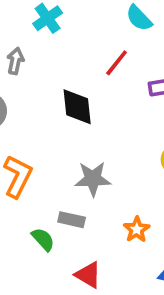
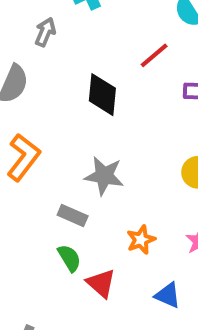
green semicircle: (43, 239) -> (69, 258), moved
red triangle: (88, 275) -> (101, 283), moved

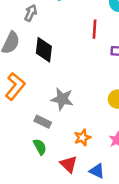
red line: (154, 55) -> (94, 29), turned -48
black diamond: (102, 95) -> (44, 50), moved
red triangle: (101, 283) -> (69, 164), moved

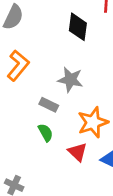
black diamond: (44, 50) -> (78, 27), moved
orange star: (82, 138) -> (93, 122), size x1.6

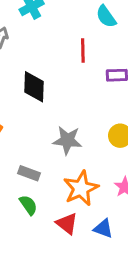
black diamond: (78, 27) -> (34, 87), moved
gray star: (70, 80) -> (67, 140), moved

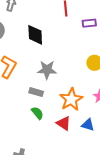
gray star: (67, 140) -> (47, 70), moved

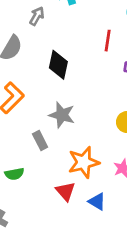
gray rectangle: (36, 92) -> (40, 141), turned 32
green semicircle: (37, 113) -> (14, 174), moved, turned 104

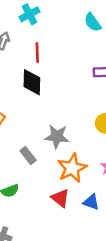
red line: (108, 41) -> (37, 53), moved
gray star: (62, 115) -> (57, 137), moved

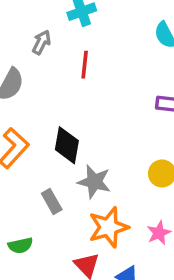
black diamond: (32, 82) -> (67, 145), moved

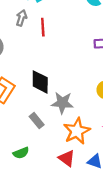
gray arrow: (41, 42) -> (21, 18), moved

